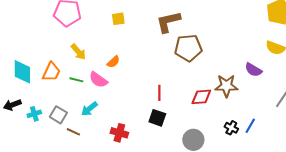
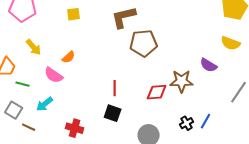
green line: (76, 80) -> (23, 84), moved
black cross: (231, 128) -> (187, 123), turned 32

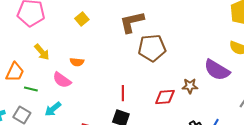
yellow square: (74, 14) -> (82, 19), turned -32
orange semicircle: (69, 57) -> (77, 62), turned 48
purple semicircle: (209, 65) -> (217, 70), size x1.5
brown star: (182, 81) -> (190, 86), size x0.7

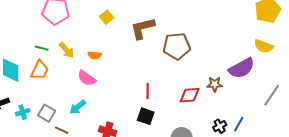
brown L-shape: (132, 22) -> (143, 28), moved
orange semicircle: (77, 62) -> (95, 55), moved
purple semicircle: (217, 70) -> (242, 68), turned -60
green line: (31, 89) -> (42, 48), moved

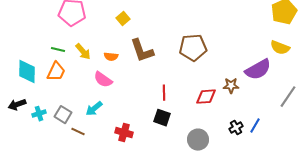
brown L-shape: (143, 28) -> (142, 51), moved, turned -96

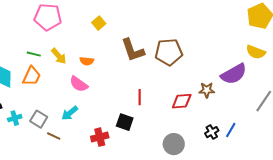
brown L-shape: (142, 51) -> (133, 50), moved
black square: (162, 118) -> (125, 122), moved
red cross: (124, 133) -> (100, 137), turned -30

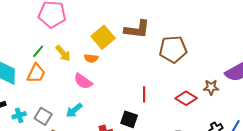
yellow square: (99, 23) -> (103, 37), moved, size x1.6
brown L-shape: (133, 50) -> (137, 29), moved, turned -64
green line: (34, 54) -> (38, 51), turned -64
red diamond: (182, 101) -> (186, 98), turned 35

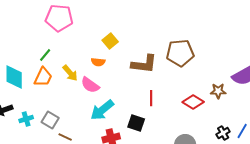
brown L-shape: (137, 29) -> (144, 64), moved
yellow square: (103, 37) -> (110, 41), size x0.7
yellow arrow: (63, 53) -> (70, 73), moved
cyan arrow: (74, 110) -> (102, 110), moved, size x1.4

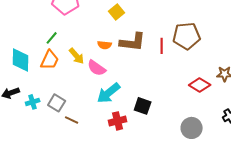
yellow square: (110, 41) -> (117, 12), moved
brown L-shape: (144, 64) -> (133, 42), moved
red line: (151, 98) -> (162, 46), moved

